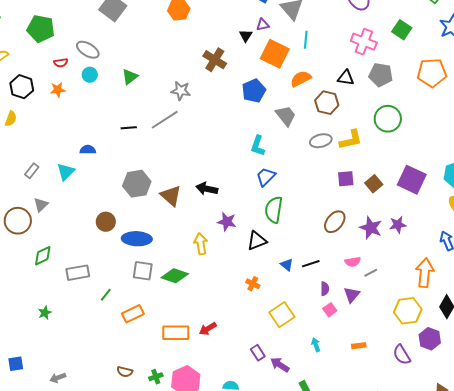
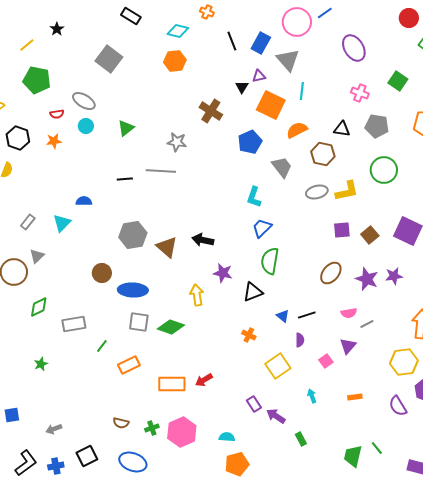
pink cross: (364, 42) -> (360, 93), size x0.7
gray line: (165, 120) -> (161, 171), turned 36
purple semicircle: (325, 289) -> (300, 340), moved

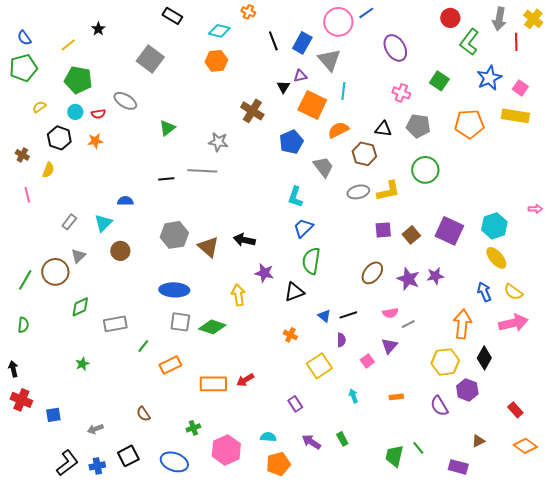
cyan circle: (86, 126) -> (75, 112), moved
brown circle: (102, 273) -> (120, 251), moved
purple arrow: (276, 416) -> (311, 442), moved
brown semicircle: (121, 423) -> (143, 414), moved, turned 42
pink hexagon: (182, 432) -> (226, 450), moved

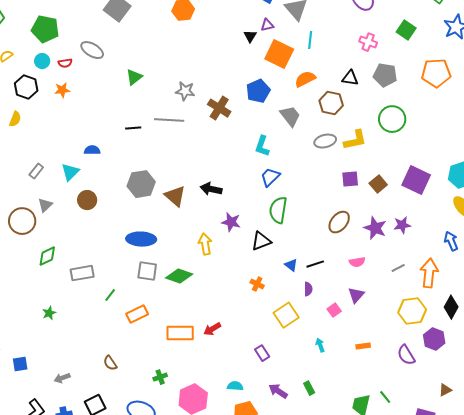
brown cross: (252, 111) -> (219, 108), moved
gray line: (408, 324) -> (398, 268), moved

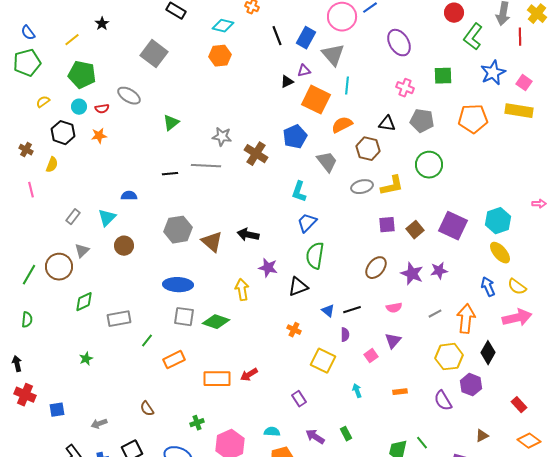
green square: (406, 30) -> (443, 76), turned -36
black triangle: (250, 36) -> (287, 82), turned 32
yellow square: (286, 315) -> (323, 361), turned -30

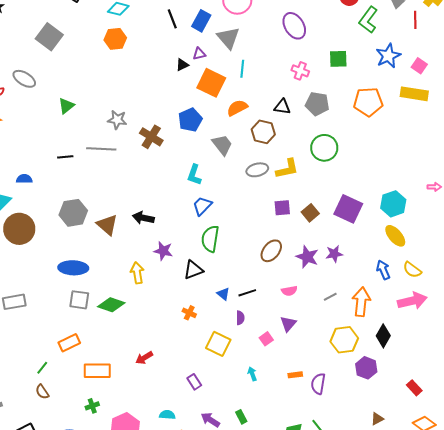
brown circle: (124, 246) -> (19, 229), size x1.6
green line: (147, 341) -> (42, 368), moved
orange rectangle: (217, 379) -> (97, 371), moved
purple semicircle: (443, 401) -> (318, 384), moved, turned 40

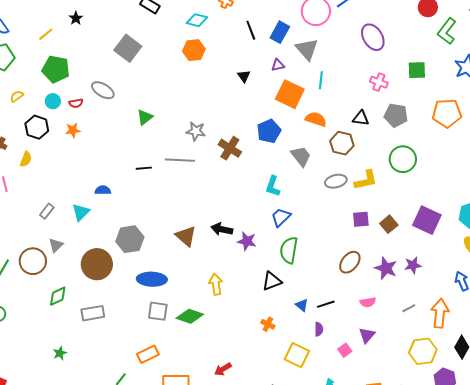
black triangle: (182, 65) -> (244, 76), moved, turned -40
orange semicircle: (237, 108) -> (316, 119), turned 45
gray hexagon: (73, 213) -> (130, 239), moved
brown circle: (19, 229) -> (97, 264), moved
purple star: (163, 251) -> (247, 241), moved

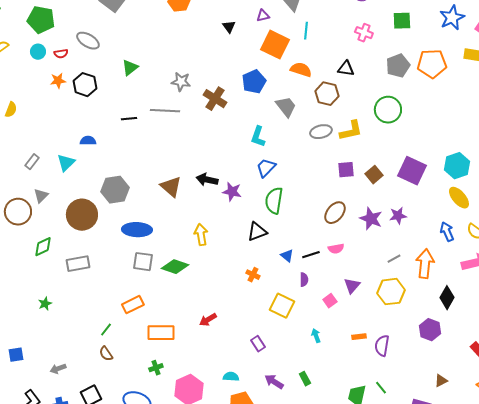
gray pentagon: (396, 115) -> (398, 66), moved, turned -30
black hexagon: (37, 127) -> (85, 85), moved
pink semicircle: (368, 302) -> (336, 249), moved
yellow hexagon: (423, 351) -> (391, 292), moved

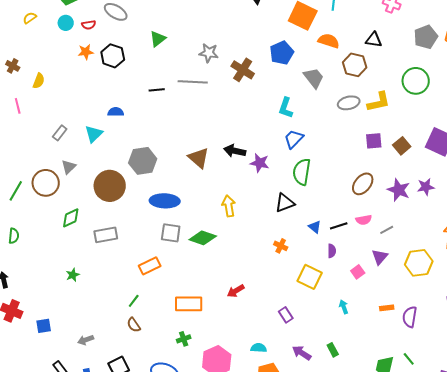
gray line: (394, 259) -> (387, 230), moved
orange rectangle: (133, 305) -> (150, 266), moved

